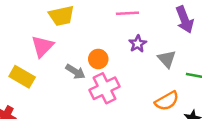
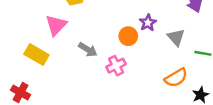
orange circle: (98, 59) -> (128, 36), moved
pink cross: (105, 88) -> (116, 66), size x0.7

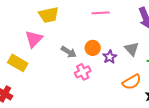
purple star: (148, 23) -> (110, 57), moved
gray arrow: (88, 50) -> (69, 52), moved

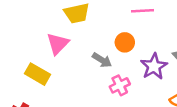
orange circle: (93, 48) -> (125, 42), moved
purple star: (110, 57) -> (154, 66), size x1.5

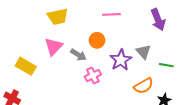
pink triangle: (58, 44) -> (54, 47), moved

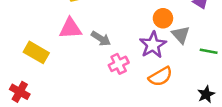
orange circle: (97, 40) -> (163, 18), moved
pink triangle: (54, 47) -> (70, 28), turned 42
orange semicircle: (144, 86) -> (160, 77), moved

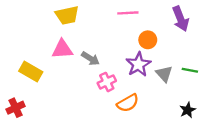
gray triangle: (181, 35) -> (164, 74), moved
orange semicircle: (160, 77) -> (128, 103), moved
red cross: (20, 92) -> (16, 108), turned 36

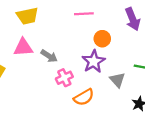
gray triangle: (164, 74) -> (117, 80), moved

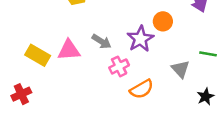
pink triangle: (23, 47) -> (69, 50), moved
purple star: (94, 61) -> (140, 39), moved

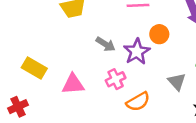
gray arrow: (101, 41) -> (106, 44), moved
pink triangle: (69, 50) -> (73, 84), moved

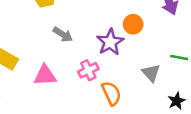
gray arrow: (106, 44) -> (63, 34), moved
orange semicircle: (138, 102) -> (111, 93), turned -85

